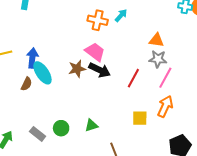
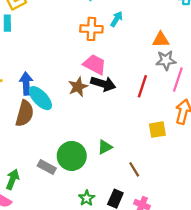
brown semicircle: (26, 84) -> (25, 113), size x1.6
green circle: (61, 128) -> (72, 156), size x1.6

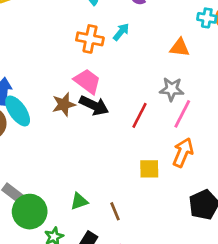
orange triangle: (161, 40) -> (180, 48), moved
green triangle: (105, 147) -> (79, 201), moved
green circle: (72, 156) -> (30, 212), moved

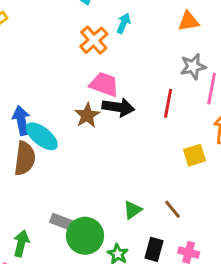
orange cross: (90, 39) -> (94, 40), turned -36

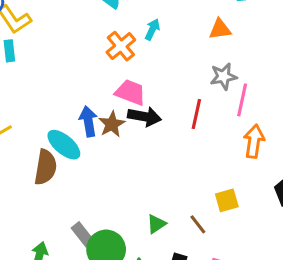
blue arrow: (21, 120) -> (88, 121), moved
yellow square: (195, 155) -> (227, 200), moved
gray rectangle: (62, 222) -> (82, 234), turned 30

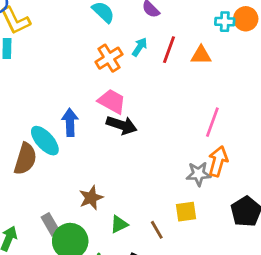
gray star: (223, 76) -> (199, 174), moved
red line: (196, 114) -> (169, 50), moved
brown star: (112, 124) -> (91, 198), moved

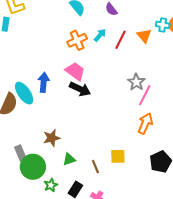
orange triangle: (201, 55) -> (144, 36), moved, turned 42
gray star: (199, 174) -> (136, 82), moved, turned 30

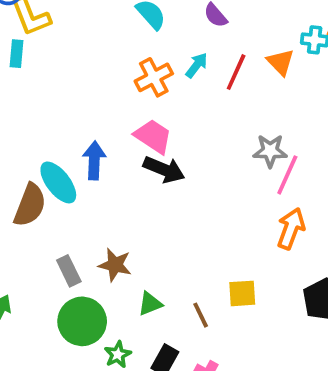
gray star: (136, 82) -> (270, 151), turned -30
brown star: (52, 138) -> (115, 265), turned 30
gray rectangle: (21, 153) -> (69, 271), moved

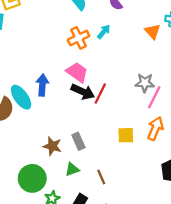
red line: (236, 72) -> (100, 94), moved
gray rectangle: (69, 271) -> (78, 141), moved
yellow square: (242, 293) -> (126, 135), moved

